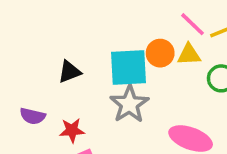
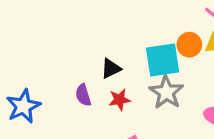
purple semicircle: (33, 116) -> (83, 95), moved, turned 65
red star: (72, 130) -> (120, 100), moved

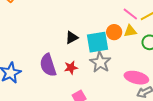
black triangle: (111, 69) -> (72, 38), moved
purple semicircle: (83, 95) -> (48, 65), size x1.6

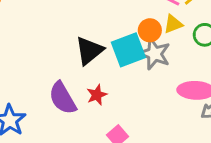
black triangle: (72, 38) -> (89, 51), size x1.5
gray star: (100, 62) -> (155, 54), moved

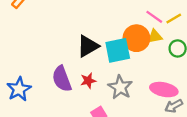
orange circle: (150, 30) -> (136, 38), size x1.5
gray star: (155, 54) -> (120, 87), moved

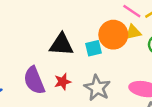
black triangle: (88, 46) -> (61, 45), turned 35
cyan square: (118, 50) -> (93, 48), size x0.6

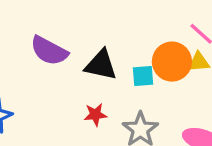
purple semicircle: (34, 80) -> (49, 51), moved, turned -48

